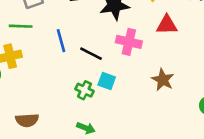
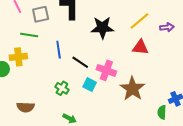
pink cross: (129, 42) -> (106, 70), moved
brown star: (163, 80) -> (132, 89), size x1.4
green cross: (85, 90) -> (62, 88), moved

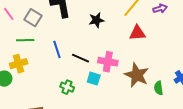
gray square: (41, 14) -> (33, 18), turned -36
black star: (102, 28) -> (96, 20), size x0.7
green semicircle: (162, 112) -> (159, 88), moved

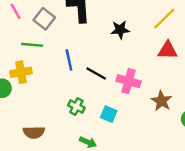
brown star: (137, 75) -> (162, 101), size x0.7
cyan square: (94, 79) -> (109, 114), moved

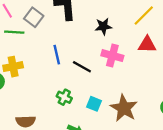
green line: (32, 45) -> (14, 32), moved
pink cross: (129, 81) -> (112, 56), moved
brown star: (162, 101) -> (124, 108), moved, size x1.4

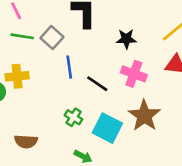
gray square: (34, 17) -> (52, 37), moved
cyan square: (94, 104) -> (107, 128), size x1.6
brown star: (124, 108) -> (144, 116), moved

